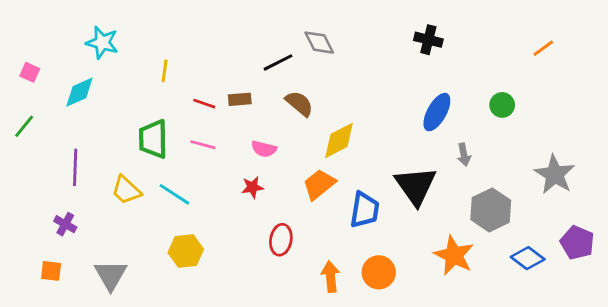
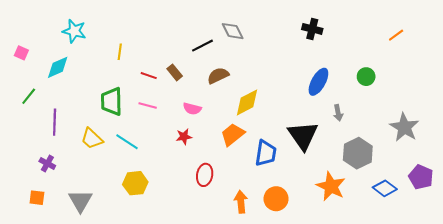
brown rectangle: (240, 99) -> (175, 72), turned 56
brown semicircle: (299, 104) -> (218, 76), turned -65
green line: (24, 126) -> (29, 96), moved

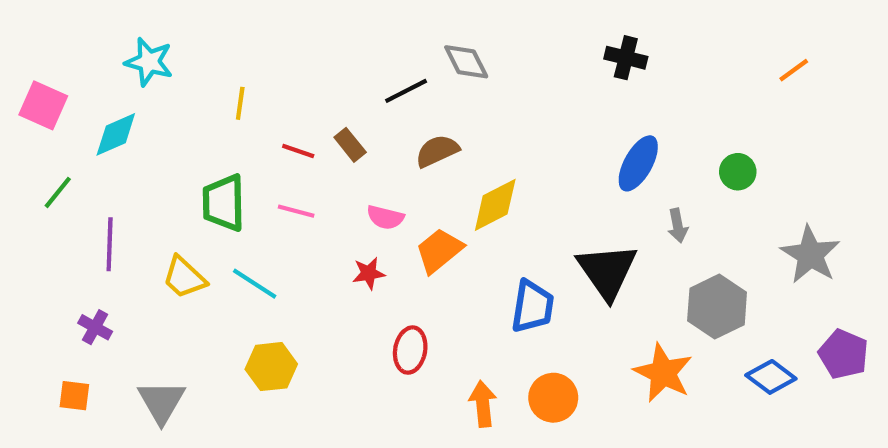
pink square: (21, 53) -> (43, 105), size x1.6
green circle: (366, 77) -> (738, 172), moved
orange trapezoid: (233, 135) -> (439, 250), moved

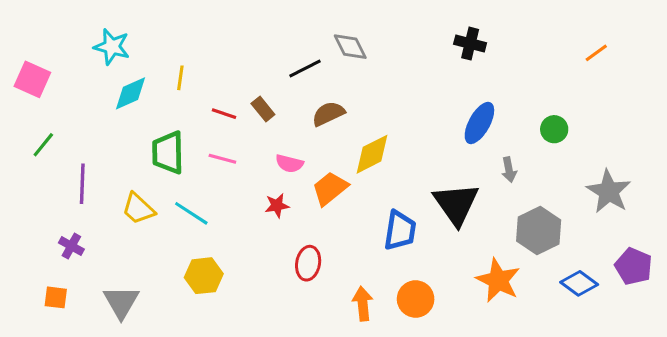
cyan diamond: (116, 134) -> (131, 93), moved

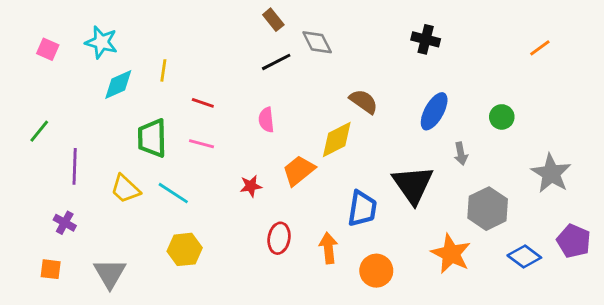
pink square: (32, 79) -> (48, 49), moved, size x0.7
brown rectangle: (263, 109) -> (273, 20), moved
brown semicircle: (328, 114) -> (364, 101), moved, turned 60
pink semicircle: (289, 163) -> (266, 120), moved, turned 70
orange arrow: (363, 304) -> (328, 248), moved

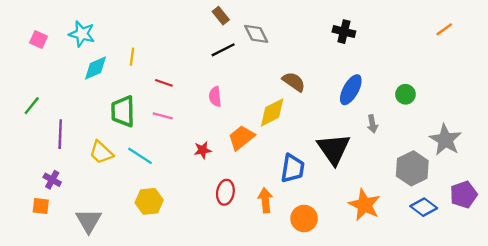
orange line: (540, 48) -> (444, 29), moved
gray hexagon: (488, 209) -> (412, 168), moved
purple pentagon: (574, 241) -> (464, 195), turned 30
orange square: (51, 269) -> (41, 206), moved

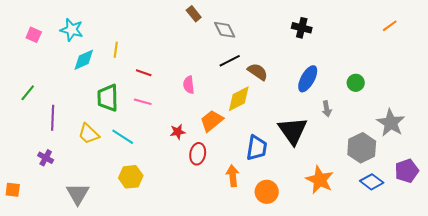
black line: (223, 50) -> (230, 61), moved
red ellipse: (225, 192) -> (198, 154), moved
orange square: (41, 206) -> (13, 190), moved

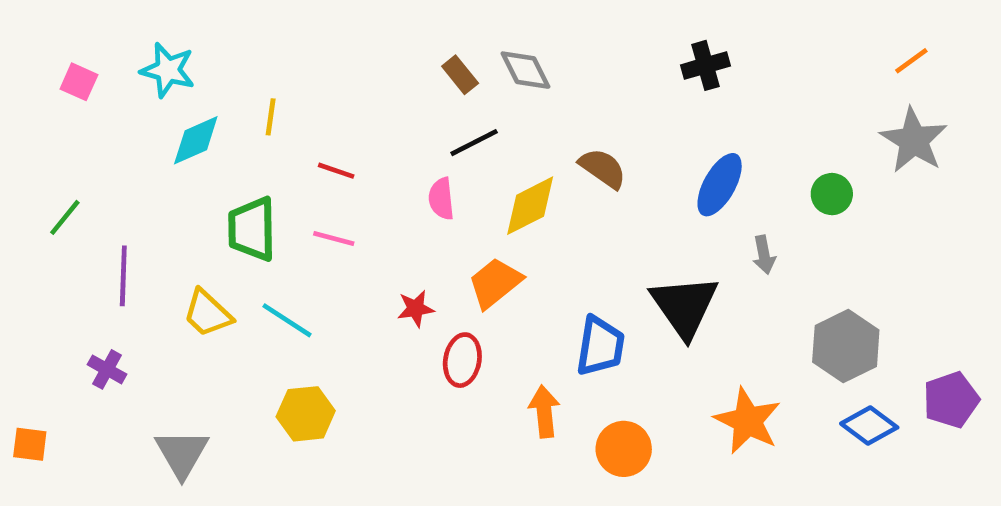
brown rectangle: (194, 14) -> (460, 75), moved
black cross: (302, 28) -> (706, 65), turned -30
black line: (230, 61) -> (474, 143), moved
yellow diamond: (239, 99) -> (530, 206), moved
gray star: (391, 123) -> (914, 140), moved

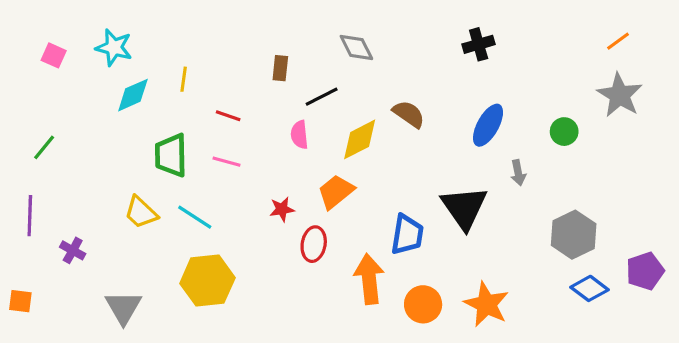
brown rectangle: (460, 75) -> (280, 68), moved, turned 45
purple line: (123, 276) -> (30, 216), moved
orange arrow: (544, 411) -> (369, 279), size x1.4
yellow hexagon: (306, 414) -> (207, 281), size x1.4
orange star: (748, 421) -> (486, 304), moved

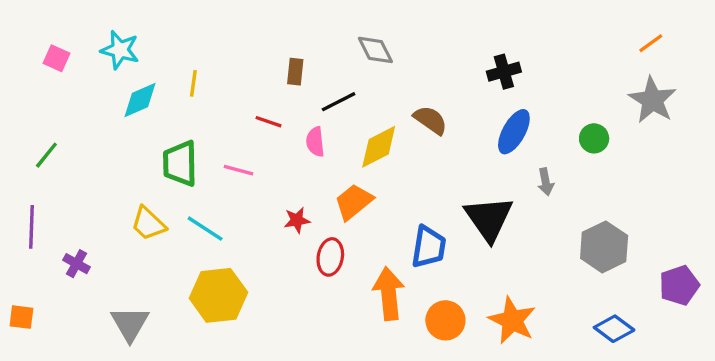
black cross: (479, 44) -> (504, 72), moved
red line: (228, 116) -> (269, 122), moved
blue diamond: (590, 288) -> (614, 329), moved

